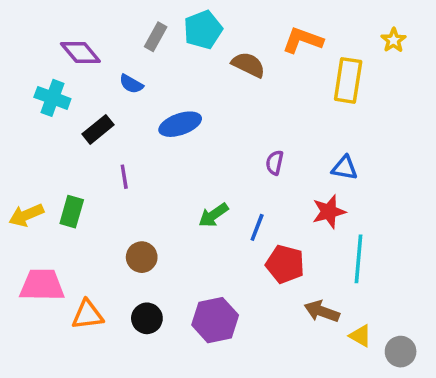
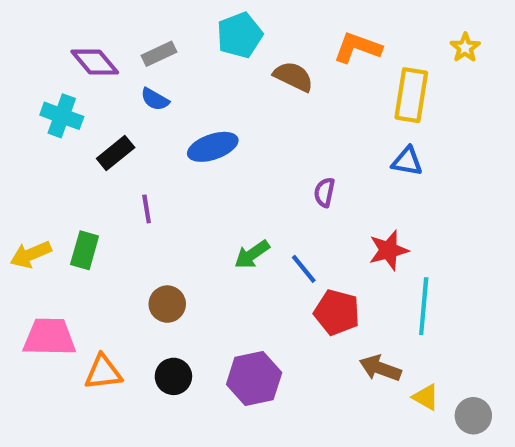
gray rectangle: (156, 37) -> (159, 54), moved, turned 36
blue triangle: (345, 168) -> (407, 161), moved
blue line: (257, 227) -> (304, 269), turned -60

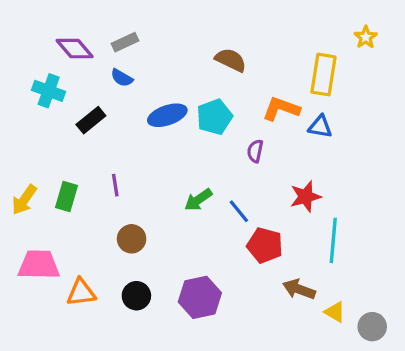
cyan pentagon: (240, 35) -> (214, 117), moved
orange L-shape: (358, 48) -> (281, 109), moved
purple line: (147, 209) -> (115, 185), moved
yellow arrow: (31, 254) -> (24, 200), turned -32

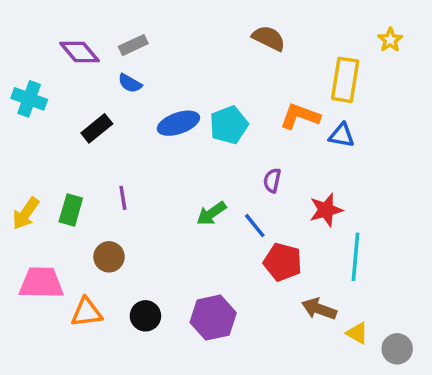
brown semicircle: (231, 60) -> (269, 38), moved
cyan cross: (49, 91) -> (29, 99), moved
purple semicircle: (255, 151) -> (272, 180), moved
brown circle: (132, 239) -> (109, 257), moved

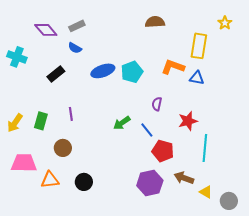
brown semicircle: (269, 38) -> (155, 22), turned -30
purple hexagon: (213, 318) -> (150, 183), moved

